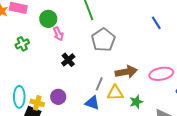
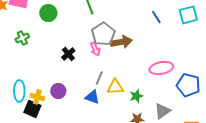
pink arrow: (58, 34) -> (95, 49), moved
brown arrow: (126, 72) -> (121, 42), moved

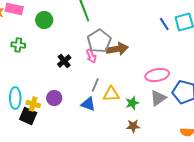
blue line: (156, 17) -> (164, 24), moved
green cross: (22, 38) -> (18, 45), turned 32
gray triangle: (162, 111) -> (158, 98), moved

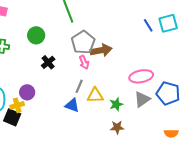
green circle: (44, 20) -> (36, 35), moved
pink arrow: (91, 56) -> (84, 62), moved
purple circle: (54, 98) -> (27, 92), moved
yellow cross: (33, 104) -> (17, 105), turned -32

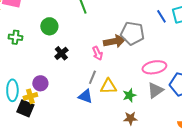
gray pentagon: (83, 42) -> (132, 33), moved, turned -30

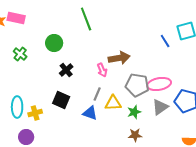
blue line: (161, 16) -> (165, 41), moved
gray pentagon: (132, 33) -> (137, 85), moved
green cross: (15, 37) -> (20, 54), turned 32
purple circle: (40, 83) -> (26, 137), moved
black square: (25, 108) -> (61, 100), moved

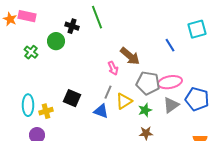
blue line: (165, 41) -> (170, 45), moved
green circle: (54, 43) -> (56, 41), moved
brown arrow: (119, 58) -> (130, 56), turned 50
black cross: (66, 70) -> (72, 26), moved, turned -32
yellow triangle: (113, 103) -> (124, 101), turned -30

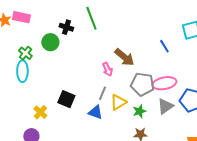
cyan ellipse: (28, 105) -> (22, 71), moved
yellow cross: (46, 111) -> (40, 112), turned -32

